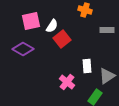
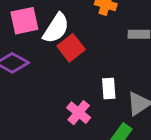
white semicircle: (52, 26) -> (56, 28), size x1.5

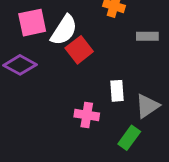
pink cross: (79, 113) -> (87, 115), turned -30

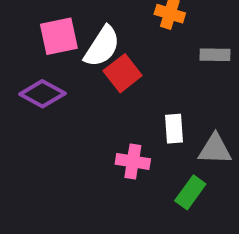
gray triangle: (147, 106) -> (215, 149), turned 36

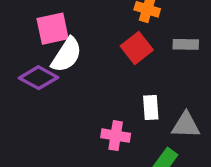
white semicircle: (102, 46) -> (67, 55), moved
red square: (123, 73) -> (137, 48), moved

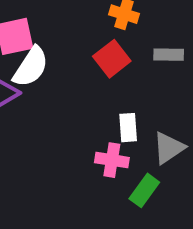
gray triangle: (186, 125) -> (169, 148), turned -36
pink cross: (116, 136) -> (112, 160), moved

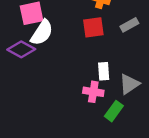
gray rectangle: (169, 55) -> (129, 25), turned -30
red square: (112, 59) -> (93, 27), turned 30

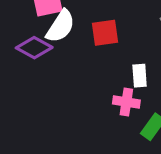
red square: (93, 27) -> (105, 33), moved

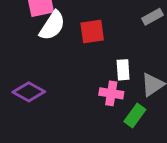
purple diamond: (34, 48) -> (29, 92), moved

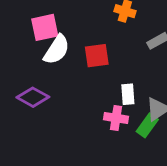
purple diamond: (29, 92) -> (33, 97), moved
green rectangle: (135, 115) -> (147, 125), moved

